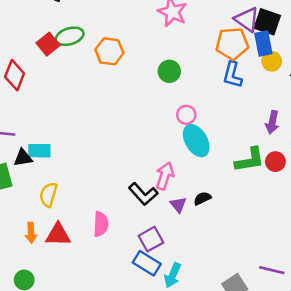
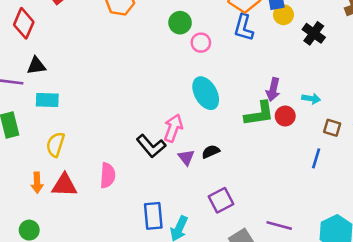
pink circle: (186, 115) -> (201, 43), moved
purple arrow: (272, 122) -> (273, 89), moved
black triangle: (23, 158) -> (36, 66), moved
purple square: (151, 239) -> (221, 200), moved
blue rectangle: (147, 263) -> (153, 216), turned 52

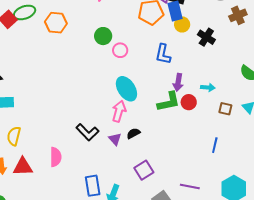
blue L-shape: (244, 28) -> (163, 54), moved
pink arrow: (173, 128) -> (119, 111), moved
blue line: (316, 158) -> (215, 145), moved

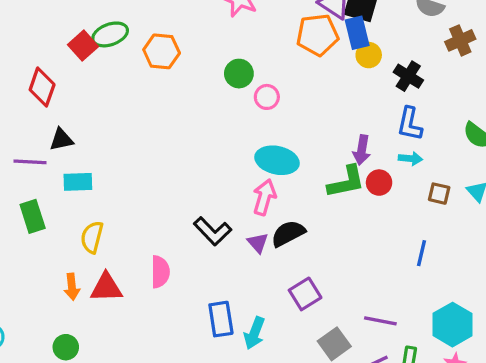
blue L-shape: (163, 54) -> (410, 124), moved
cyan ellipse: (126, 89) -> (277, 160), turned -45
black semicircle: (133, 133) -> (288, 233), size x1.5

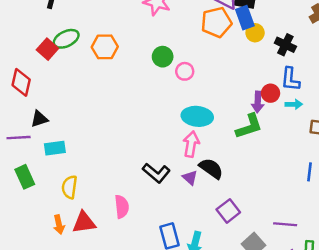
red circle: (379, 183) -> (271, 93), moved
black semicircle: (288, 233) -> (211, 168), turned 70

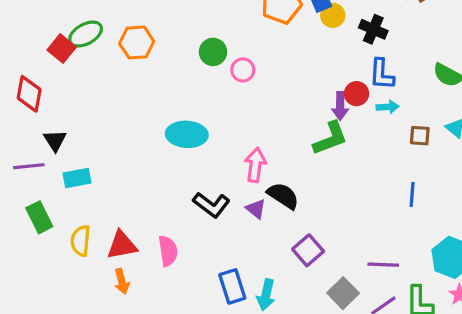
cyan ellipse: (197, 116) -> (187, 134), moved
black triangle: (39, 119) -> (55, 140), turned -42
yellow semicircle: (69, 187) -> (81, 241), moved
red triangle: (84, 222) -> (122, 245), moved
orange arrow: (59, 225) -> (122, 281), moved

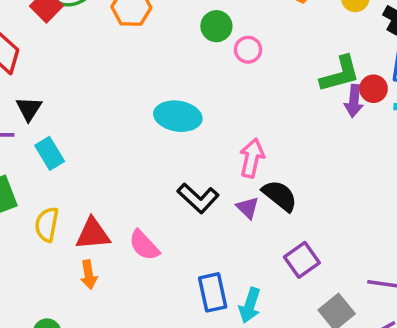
green L-shape: (330, 138) -> (340, 74), moved
cyan rectangle: (77, 178) -> (50, 153), turned 64
pink semicircle: (168, 251) -> (144, 245), turned 140

